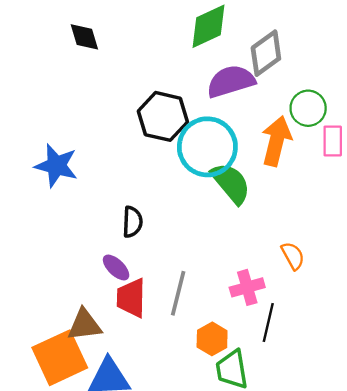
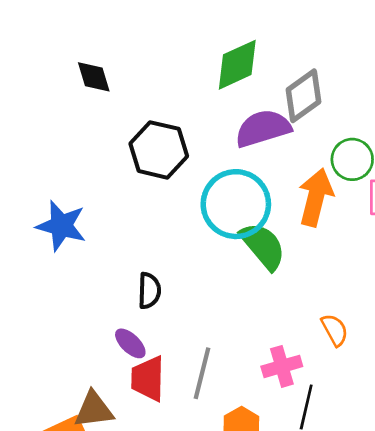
black hexagon: (163, 116) -> (159, 150), moved

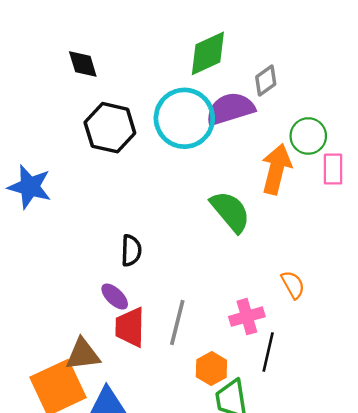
gray diamond: (304, 96) -> (266, 80), size x0.7
black hexagon: (159, 150) -> (110, 128), moved
cyan circle: (236, 204) -> (184, 118), moved
blue star: (61, 226) -> (30, 187), moved

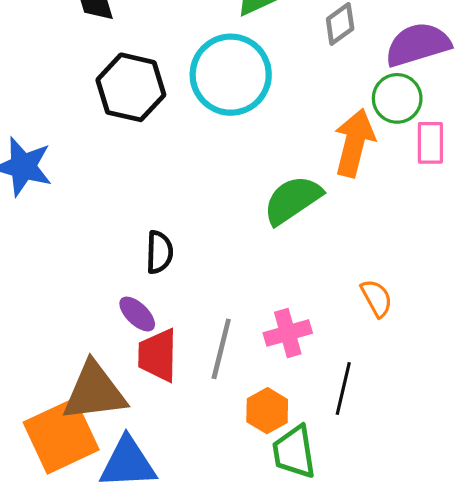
purple semicircle: (230, 109) -> (418, 45), moved
green semicircle: (230, 212) -> (293, 200), turned -84
pink cross: (247, 317) -> (288, 333), moved
brown triangle: (83, 354) -> (94, 392), size x1.4

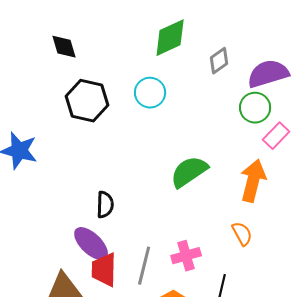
cyan circle: (231, 75) -> (150, 93), size x0.6
orange arrow: (354, 143) -> (253, 181), moved
pink rectangle: (430, 143) -> (276, 136), turned 44
purple ellipse: (137, 314) -> (91, 244), size x1.5

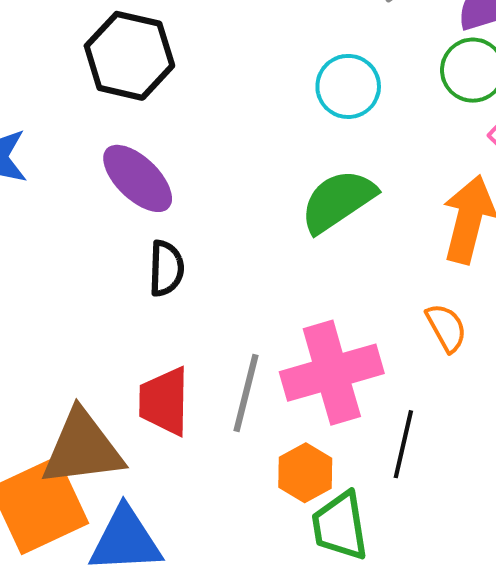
cyan circle: (150, 93) -> (348, 86), moved
purple ellipse: (91, 244) -> (138, 178), moved
pink cross: (186, 256) -> (332, 373), size x1.6

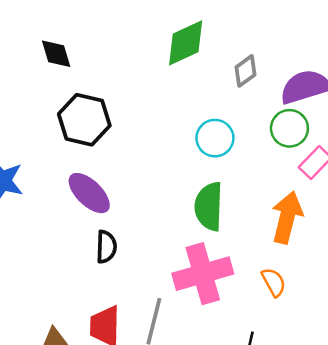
green semicircle: (338, 201) -> (209, 206), turned -54
pink cross: (332, 373) -> (203, 274), moved

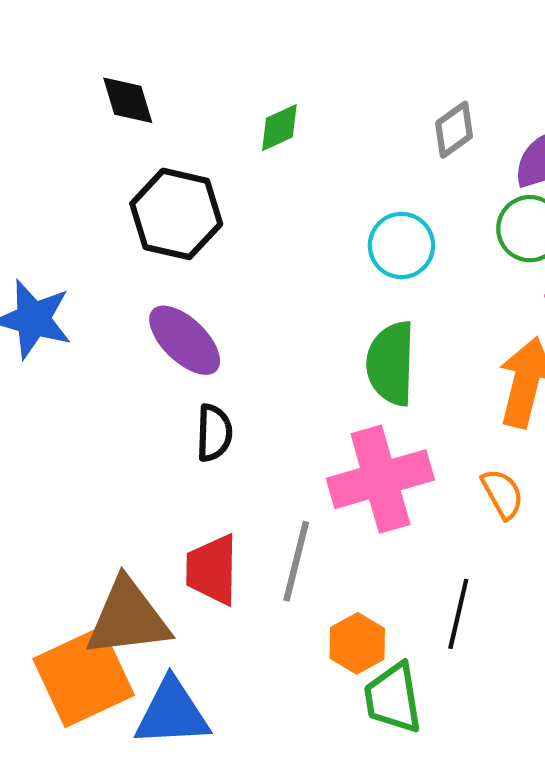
green diamond: (186, 43) -> (279, 128), moved, size x0.6

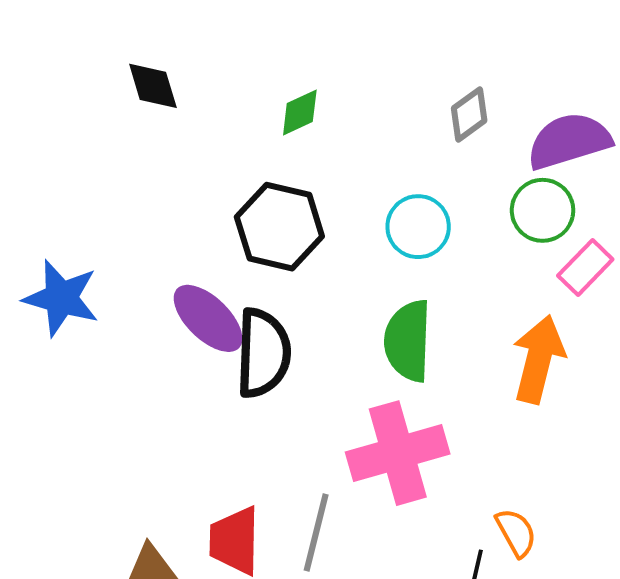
black hexagon: (176, 214) -> (279, 227), moved
black semicircle: (214, 433) -> (263, 353), moved, size x1.6
orange semicircle: (502, 494) -> (516, 533), moved

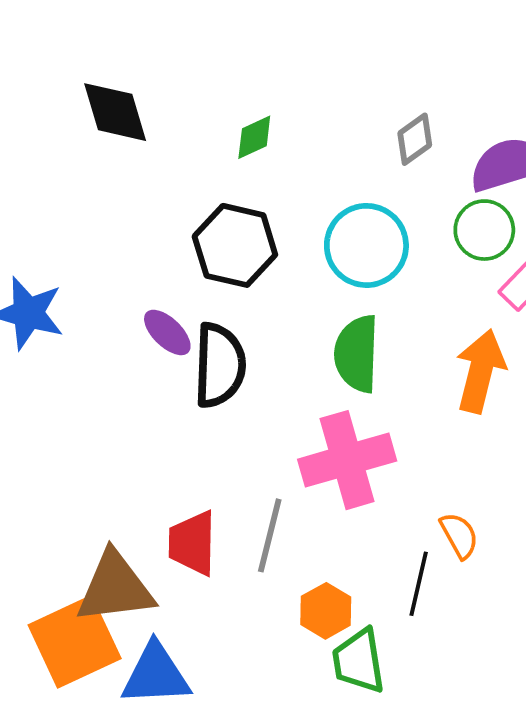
black diamond: (153, 86) -> (115, 112), size x1.4
cyan circle: (418, 227) -> (366, 245), size x1.4
purple ellipse: (208, 318) -> (167, 332), size x0.7

